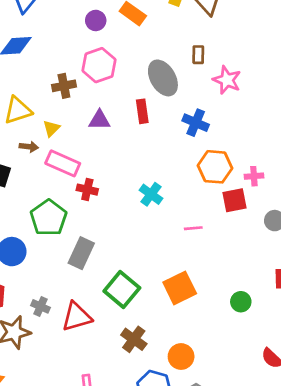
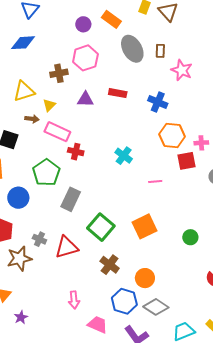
gray ellipse: (163, 78) -> (132, 49), moved
red rectangle: (142, 111) -> (118, 93), turned -72

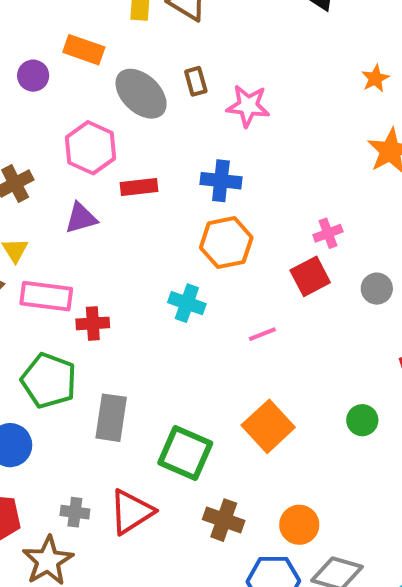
pink hexagon: (85, 58) -> (91, 148), moved
orange hexagon: (172, 135) -> (226, 243), moved

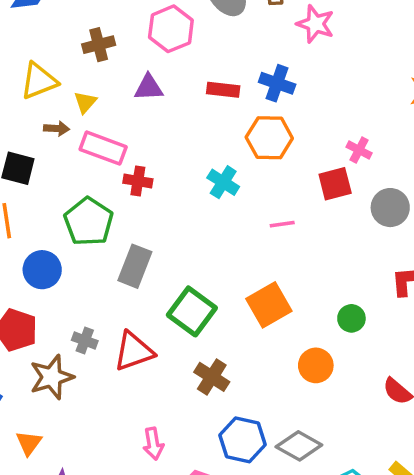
red rectangle: (139, 187) -> (223, 90), moved
pink cross: (328, 233) -> (359, 150), turned 35
gray circle: (377, 289) -> (390, 208), size x1.4
orange circle: (299, 525) -> (316, 365), moved

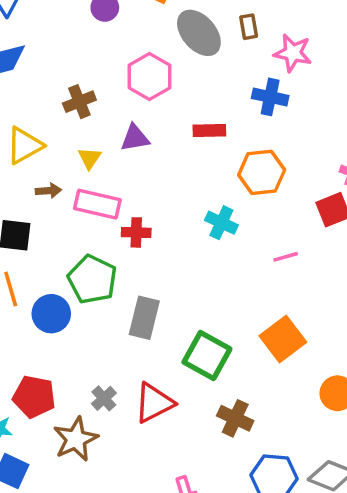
blue cross: (277, 83) -> (270, 97), moved
yellow triangle: (85, 102) -> (89, 158), moved
blue circle: (42, 270) -> (51, 314), moved
gray cross: (85, 341) -> (104, 398), turned 35

